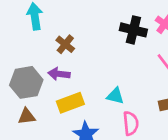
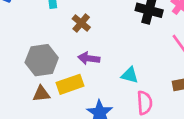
purple arrow: (59, 74) -> (89, 58), moved
yellow rectangle: (70, 103) -> (70, 84), moved

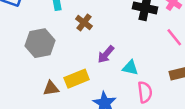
purple arrow: (89, 58) -> (106, 54), moved, turned -54
gray hexagon: (42, 60) -> (40, 43), moved

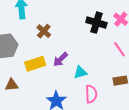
cyan triangle: (130, 68) -> (80, 72), turned -32
yellow rectangle: (77, 79) -> (35, 64), moved

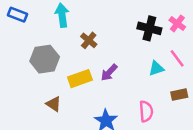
cyan triangle: (80, 72) -> (156, 68), moved
brown triangle: (12, 85) -> (54, 104), turned 40

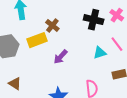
brown cross: (89, 40) -> (52, 25), moved
yellow rectangle: (80, 79) -> (37, 40), moved

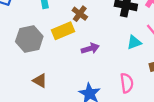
purple arrow: (61, 57) -> (90, 48), turned -147

